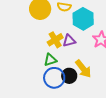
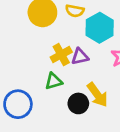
blue circle: (54, 78) -> (18, 104), moved

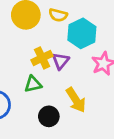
purple triangle: (80, 57) -> (61, 61), turned -42
black circle: (78, 103) -> (49, 116), moved

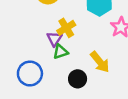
purple triangle: (61, 61) -> (54, 39), moved

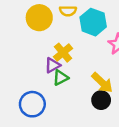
purple triangle: (54, 39) -> (53, 65), turned 35
black circle: (78, 79) -> (101, 100), moved

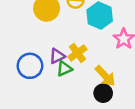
yellow cross: (63, 53) -> (77, 53), moved
blue circle: (32, 104) -> (30, 66), moved

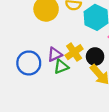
black circle: (103, 93) -> (95, 57), moved

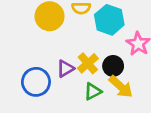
green triangle: (61, 67) -> (93, 91), moved

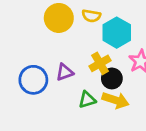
yellow cross: (88, 63) -> (100, 63), moved
yellow arrow: (121, 87) -> (116, 100), turned -35

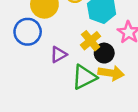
blue circle: (33, 80) -> (28, 32), moved
green triangle: (87, 100) -> (84, 77), size x1.5

